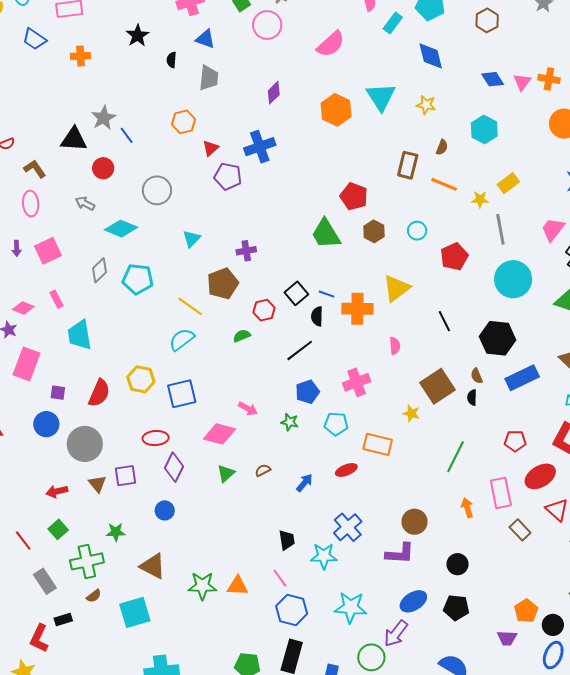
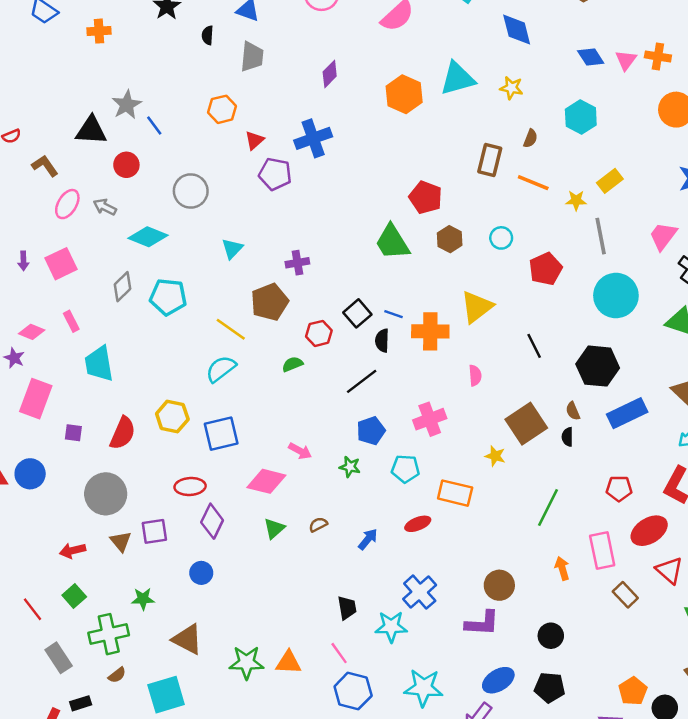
cyan triangle: (381, 97) -> (457, 78), turned 48
pink ellipse: (31, 204) -> (67, 204), moved, turned 35
blue circle: (46, 424) -> (30, 474), moved

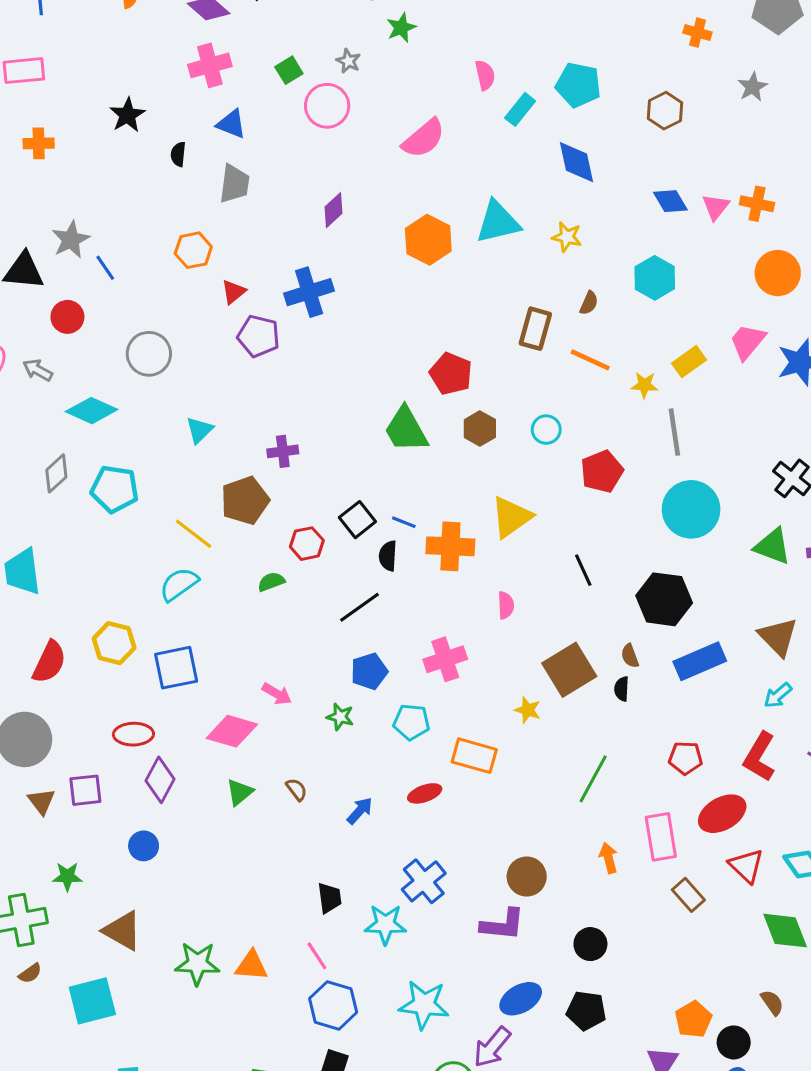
pink trapezoid: (663, 236) -> (748, 342), moved
brown semicircle: (318, 525) -> (296, 789), turned 78

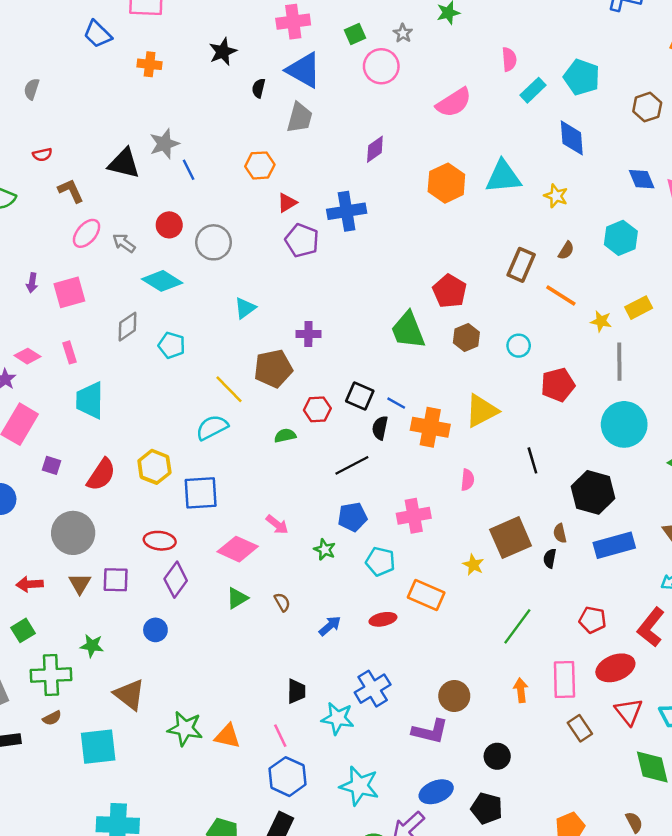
blue triangle: (231, 124) -> (304, 70), size x1.5
red circle: (67, 317) -> (169, 225), moved
cyan pentagon: (115, 489) -> (172, 345), size x0.7
black square: (357, 520) -> (360, 396), turned -36

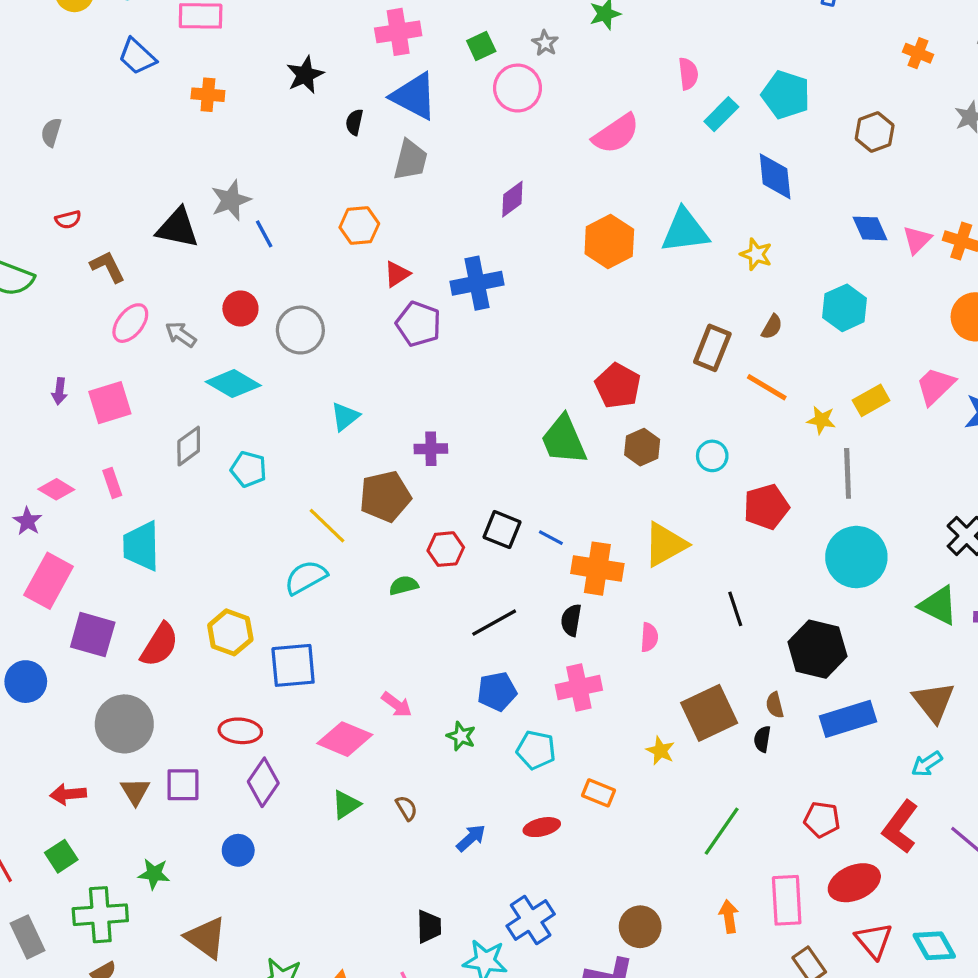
black semicircle: (380, 428) -> (571, 620), moved
purple square: (52, 465) -> (93, 635), size x1.8
orange rectangle: (426, 595) -> (598, 793), size x0.7

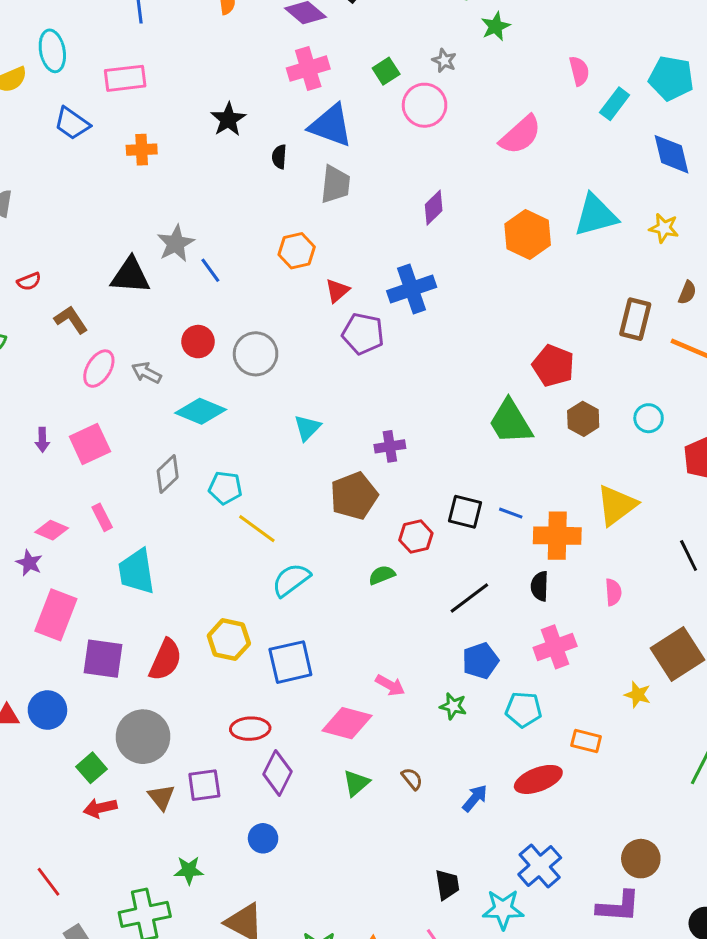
yellow line: (327, 526) -> (257, 529), moved
red ellipse: (542, 827) -> (538, 779), size x1.4
green square: (61, 856) -> (91, 768), moved

